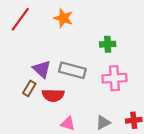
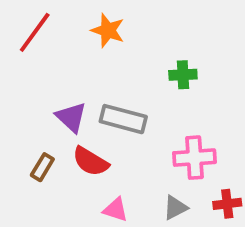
pink cross: (114, 78) -> (195, 158), moved
brown rectangle: (29, 88) -> (42, 167), moved
red semicircle: (53, 95) -> (91, 161), turned 30

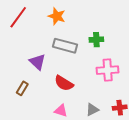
gray rectangle: (123, 119) -> (65, 46), moved
pink cross: (195, 158) -> (108, 70), moved
red semicircle: (91, 161) -> (64, 83), moved

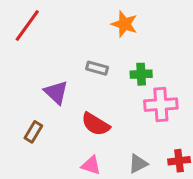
orange star: (57, 16) -> (124, 24), moved
green cross: (96, 40) -> (141, 74), moved
gray rectangle: (65, 46) -> (97, 68), size x0.6

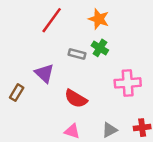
red line: (27, 26) -> (52, 20), moved
green cross: (141, 74) -> (100, 48), moved, turned 35
brown rectangle: (33, 132) -> (17, 93), moved

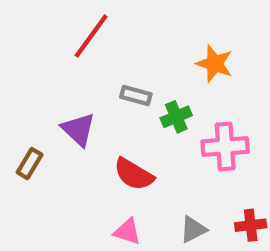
orange star: (99, 19) -> (215, 64), moved
green cross: (100, 48) -> (176, 117), moved, turned 35

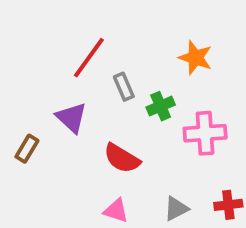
red line: (91, 36) -> (89, 58), moved
gray rectangle: (136, 95) -> (124, 87), turned 52

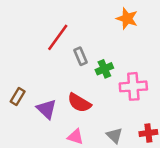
orange star: (195, 58) -> (127, 19), moved
purple triangle: (71, 118) -> (47, 109), moved
gray triangle: (176, 209) -> (114, 135), turned -48

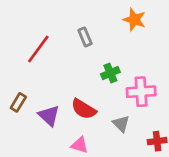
red line: (58, 37) -> (38, 49), moved
gray rectangle: (80, 56) -> (85, 37), moved
gray triangle: (114, 135) -> (121, 124), moved

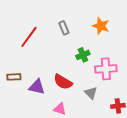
orange star: (134, 20) -> (101, 26), moved
brown rectangle: (18, 102) -> (14, 77), turned 56
purple triangle: (49, 116) -> (37, 87), turned -30

